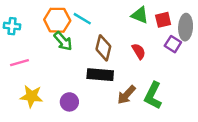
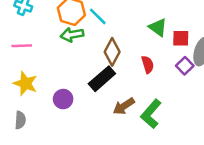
green arrow: (63, 41) -> (72, 35), turned 108
black rectangle: (100, 75) -> (102, 79), turned -60

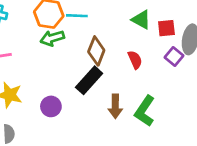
cyan line: (98, 16) -> (77, 16), turned -36
brown arrow: (124, 106) -> (115, 106), turned -50

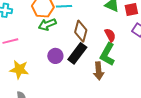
purple circle: (51, 106) -> (55, 56), moved
green L-shape: (145, 111) -> (107, 54), moved

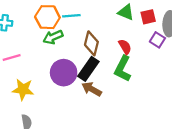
purple circle: (55, 56) -> (64, 73), size x1.5
brown arrow: (99, 71) -> (92, 89), moved, turned 126

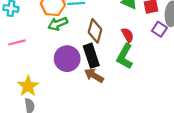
black rectangle: (88, 69) -> (91, 56), turned -55
yellow star: (23, 89) -> (28, 86), moved, turned 30

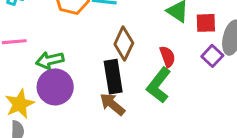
green arrow: (58, 24) -> (50, 60), moved
purple circle: (67, 59) -> (55, 87), moved

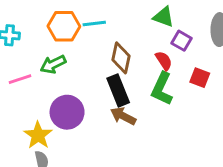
red square: (206, 23) -> (200, 78), moved, turned 36
purple square: (212, 56) -> (181, 41), moved
green arrow: (50, 60) -> (53, 64), moved

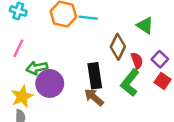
purple square: (181, 41) -> (160, 59), moved
brown diamond: (121, 58) -> (118, 47), moved
green arrow: (53, 64) -> (37, 68), moved
pink line: (20, 79) -> (18, 48), turned -60

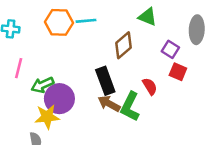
brown diamond: (118, 47) -> (123, 45), turned 35
red semicircle: (137, 61) -> (150, 86), moved
green L-shape: (130, 83) -> (130, 107), moved
yellow star: (22, 96) -> (47, 117), moved, turned 30

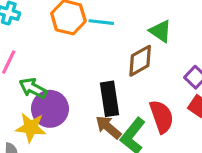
green triangle: (148, 17) -> (160, 31), moved
green arrow: (42, 85) -> (33, 88), turned 40
red semicircle: (150, 86) -> (162, 117), size x1.5

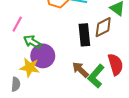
black rectangle: (109, 99) -> (84, 35), moved

